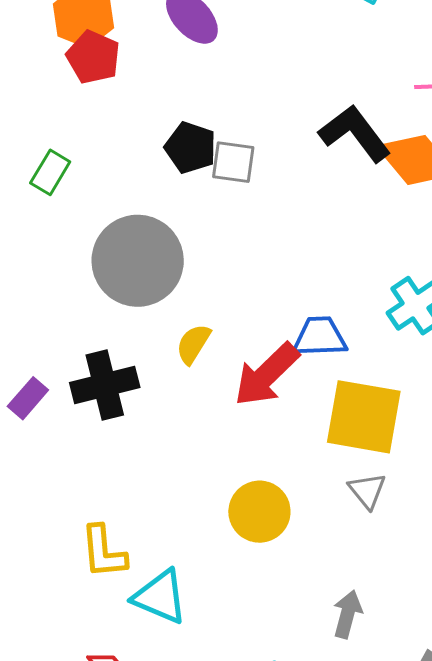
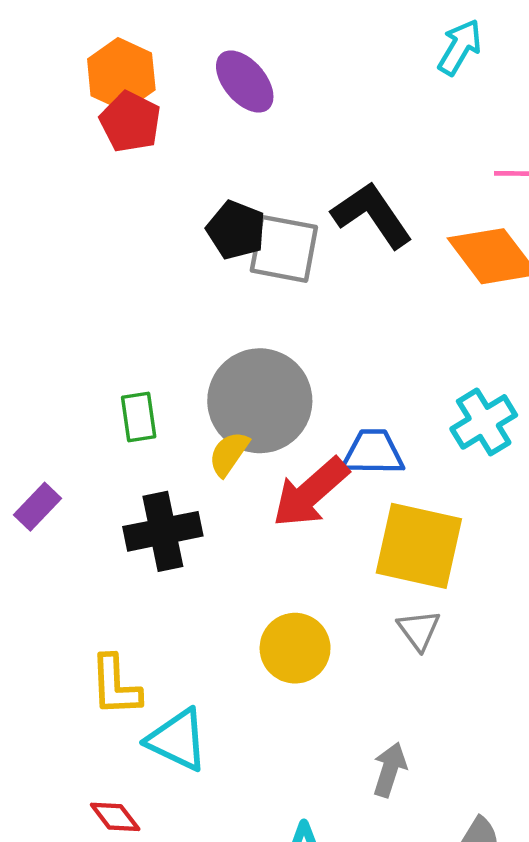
black L-shape: (355, 133) -> (372, 215), moved
gray square: (233, 162) -> (284, 249), size x1.4
green rectangle: (50, 172) -> (139, 417), moved, turned -42
gray circle: (138, 261) -> (260, 401), moved
black cross: (105, 385) -> (163, 531), moved

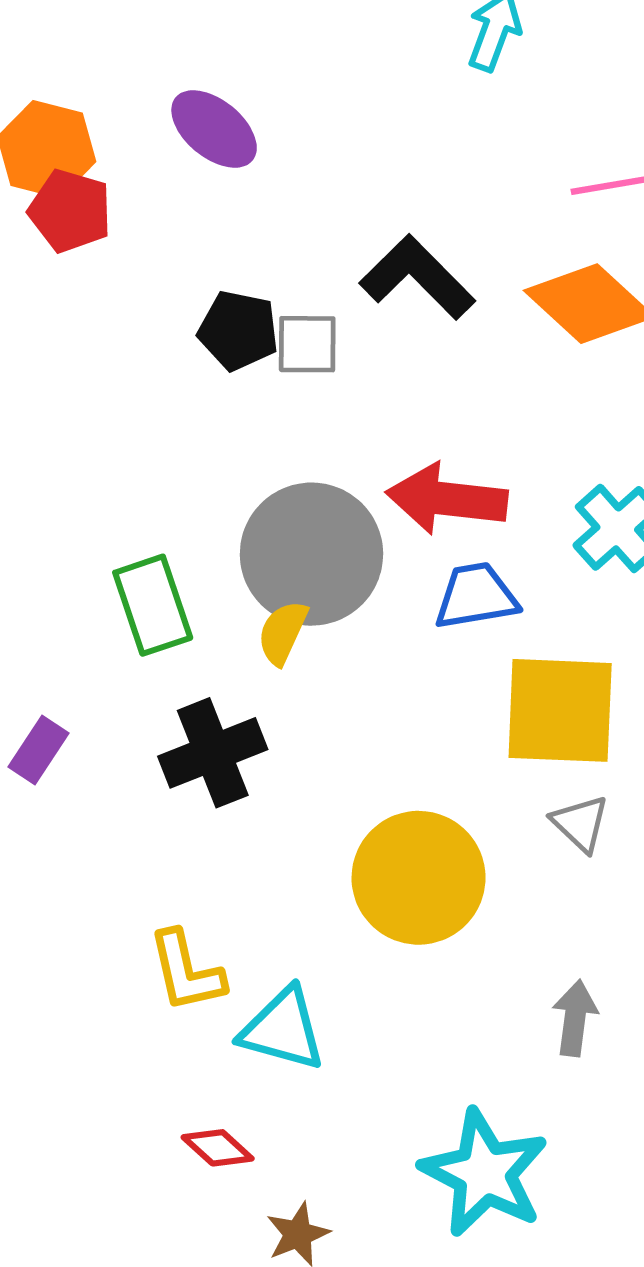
gray square: (284, 249) -> (307, 344), size x0.7
green rectangle: (139, 417) -> (153, 605), size x1.4
red arrow: (310, 493) -> (447, 499), moved, turned 58
yellow circle: (295, 648) -> (419, 878), size x1.4

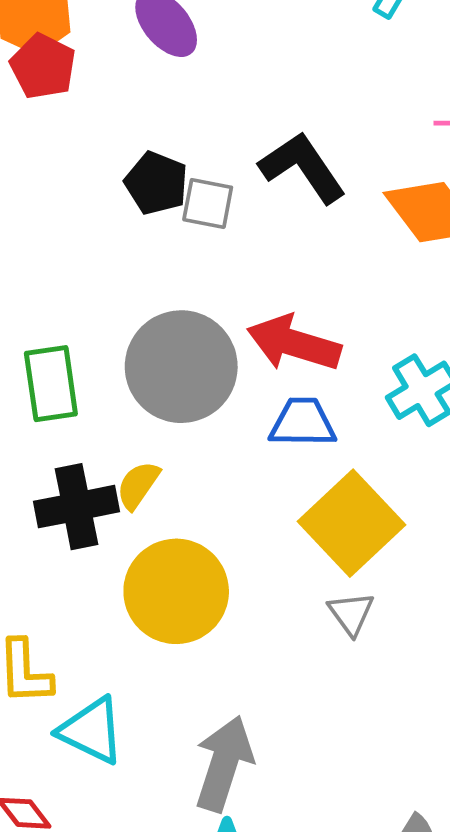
yellow semicircle: (283, 633) -> (138, 485), moved
yellow square: (560, 710) -> (352, 523), turned 34
yellow circle: (419, 878) -> (176, 591), moved
gray arrow: (575, 1018) -> (224, 764), moved, size x1.6

